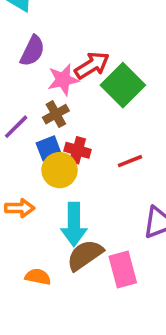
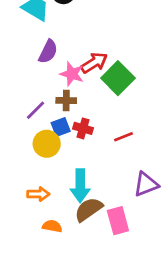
pink star: (63, 80) -> (72, 74), turned 30
brown cross: (56, 114) -> (66, 100), turned 30
yellow circle: (60, 170) -> (47, 144), moved
orange arrow: (20, 208) -> (38, 194), moved

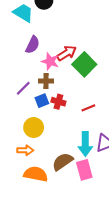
yellow circle: (47, 144) -> (34, 128), moved
cyan arrow: (80, 186) -> (85, 144), moved
orange semicircle: (52, 226) -> (36, 174), size x1.6

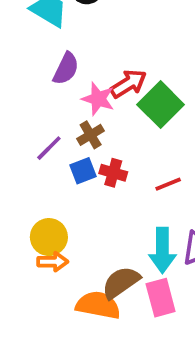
brown cross: (46, 81) -> (91, 135), turned -32
yellow circle: (34, 128) -> (49, 237), moved
orange semicircle: (36, 174) -> (98, 305), moved

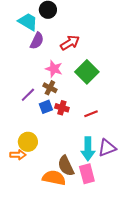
purple semicircle: (66, 69) -> (37, 41), moved
red arrow: (128, 84) -> (70, 43), moved
brown cross: (91, 135) -> (50, 88), turned -32
orange arrow: (53, 262) -> (18, 155), moved
brown semicircle: (121, 282) -> (66, 166), turned -80

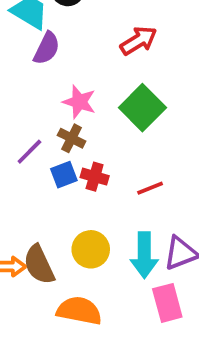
red arrow: (70, 43) -> (139, 41), moved
yellow circle: (28, 142) -> (91, 249), moved
brown semicircle: (66, 166) -> (39, 265), moved
pink rectangle: (87, 174) -> (167, 303), moved

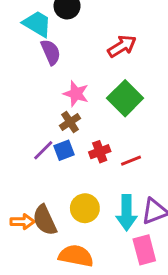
purple semicircle: (47, 48) -> (51, 52), turned -50
brown cross: (72, 138) -> (70, 122), turned 30
purple line: (29, 152) -> (43, 150), moved
red cross: (95, 177) -> (100, 152), moved, turned -36

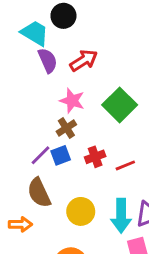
red arrow: (122, 46) -> (84, 60), moved
brown semicircle: (45, 220) -> (39, 193), moved

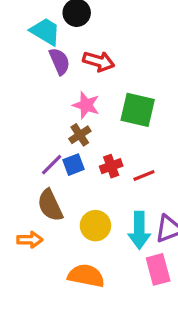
red arrow: (84, 60) -> (99, 61), turned 48
green square: (120, 105) -> (138, 110), turned -32

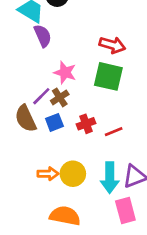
red arrow: (99, 61) -> (112, 45), moved
purple line: (52, 165) -> (41, 96), moved
brown semicircle: (50, 205) -> (26, 119), moved
orange arrow: (30, 240) -> (48, 174), moved

